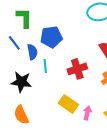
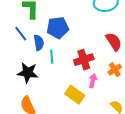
pink arrow: (87, 113) -> (93, 81), moved

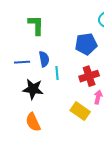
blue pentagon: (58, 28) -> (86, 44), moved
blue line: (21, 34) -> (22, 62), moved, turned -56

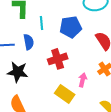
cyan line: (57, 73) -> (42, 23), moved
red cross: (89, 76) -> (58, 59), moved

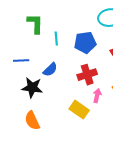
blue semicircle: (29, 42) -> (50, 70), moved, turned 56
red cross: (58, 59) -> (87, 75), moved

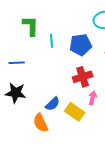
blue semicircle: (50, 70) -> (53, 104), moved
black star: (32, 88) -> (16, 93), moved
orange semicircle: (32, 121) -> (41, 123), moved

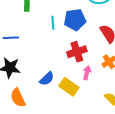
cyan line: (52, 41) -> (53, 23), moved
orange semicircle: (41, 123) -> (18, 98), moved

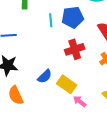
pink arrow: (87, 73) -> (80, 101), moved, turned -64

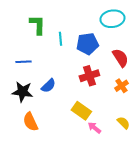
cyan line: (51, 20) -> (60, 39), moved
blue semicircle: (45, 76) -> (48, 86), moved

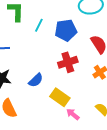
cyan line: (60, 39) -> (39, 25), turned 32
blue semicircle: (48, 86) -> (36, 80), moved

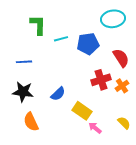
cyan line: (39, 25) -> (61, 39), turned 48
red cross: (68, 62) -> (101, 80), moved

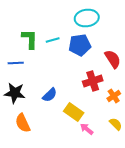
cyan ellipse: (113, 19) -> (87, 18), moved
green L-shape: (38, 25) -> (30, 39), moved
orange cross: (122, 86) -> (114, 96), moved

